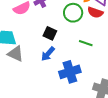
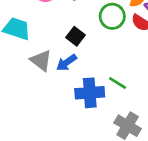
green line: (86, 43) -> (118, 83), moved
gray triangle: (16, 54) -> (41, 60), moved

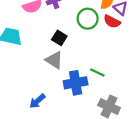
gray triangle: (41, 60) -> (54, 60), moved
blue arrow: (67, 63) -> (37, 101), moved

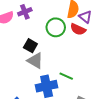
gray triangle: (54, 60) -> (35, 61), moved

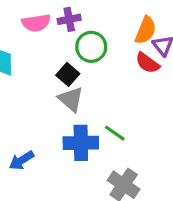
green circle: (56, 27) -> (91, 47), moved

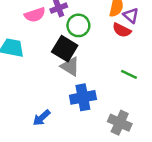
black square: (68, 74) -> (65, 49), size x1.5
green line: (115, 133) -> (129, 74), moved

